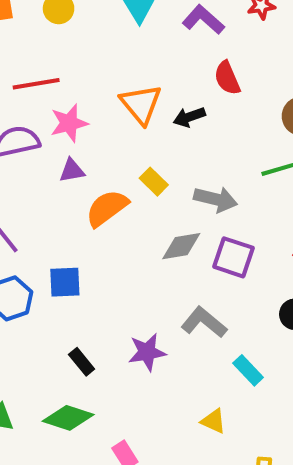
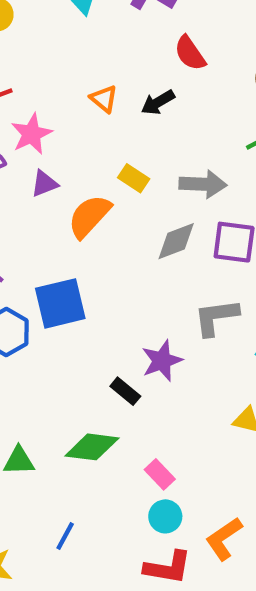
orange triangle: (141, 104) -> (104, 99), size x0.6
blue square: (65, 282) -> (60, 303), size x1.4
gray L-shape: (204, 322) -> (216, 317), turned -36
black rectangle: (82, 362) -> (125, 391), moved

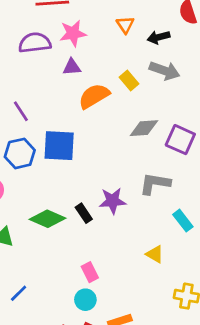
gray arrow: (203, 184) -> (165, 71), moved
green diamond: (92, 447) -> (47, 219), moved

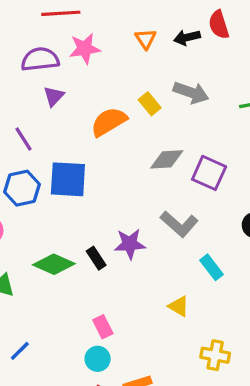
black arrow: (159, 37) -> (187, 38), moved
purple triangle: (72, 67) -> (54, 96), moved, turned -42
gray L-shape: (155, 184) -> (179, 224), turned -148

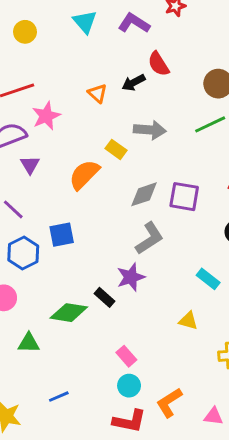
blue square: (68, 179) -> (62, 235), size x0.7
gray L-shape: (179, 224) -> (149, 238), moved, turned -60
blue line: (20, 351) -> (59, 397), turned 36

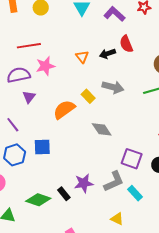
gray diamond: (144, 194) -> (102, 129), turned 65
purple square: (184, 197) -> (132, 159), moved
gray L-shape: (149, 238) -> (114, 181), moved

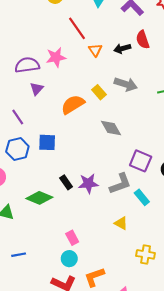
red line: (29, 46) -> (77, 28), moved, turned 60
black rectangle: (64, 194) -> (66, 182), moved

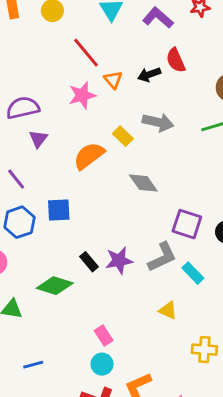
pink star: (56, 57) -> (82, 95), moved

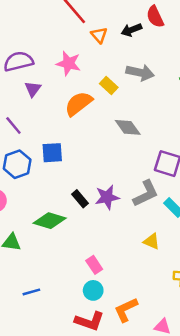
pink star: (82, 95) -> (68, 63), moved, turned 30

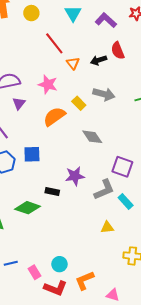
purple star: (107, 197) -> (75, 176), moved
black rectangle: (80, 199) -> (52, 191), turned -40
yellow triangle: (152, 241) -> (107, 227), turned -32
pink rectangle: (94, 265) -> (34, 272), moved

